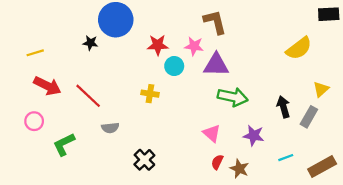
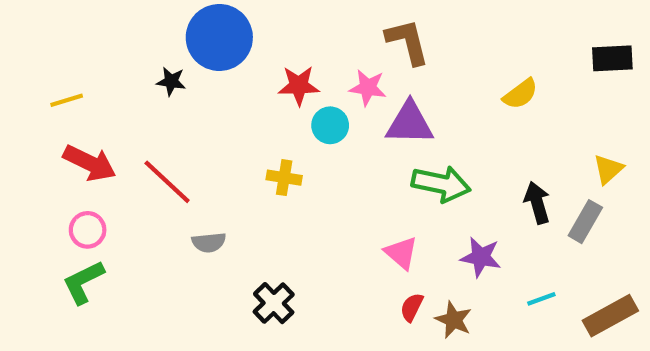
black rectangle: (329, 14) -> (612, 58), moved
yellow semicircle: (299, 48) -> (520, 94), moved, size x0.7
pink circle: (34, 121) -> (88, 230), moved
green L-shape: (64, 144) -> (83, 282), moved

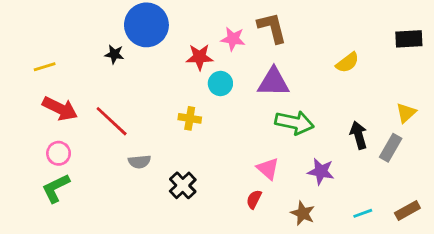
pink star: (368, 88) -> (233, 39), moved
cyan line: (541, 299) -> (363, 213), moved
black cross: (274, 303) -> (183, 185), moved
red semicircle: (412, 307) -> (254, 199), moved
brown rectangle: (610, 316) -> (407, 211), size x0.7

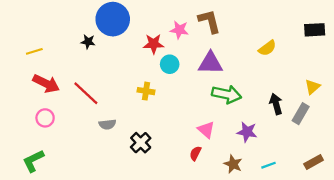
green L-shape: (56, 188) -> (33, 161), moved
cyan line: (363, 213) -> (268, 165), moved

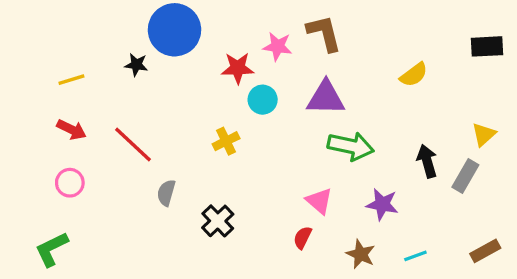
yellow line: (34, 51) -> (71, 80), moved
red arrow: (46, 84) -> (71, 130), size x0.7
yellow cross: (146, 91) -> (226, 141), turned -35
gray semicircle: (107, 124) -> (166, 193), turned 112

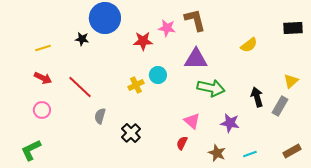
cyan circle: (263, 100) -> (158, 75), moved

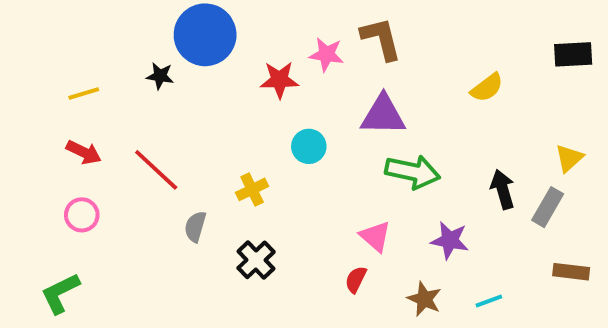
yellow cross: (136, 85) -> (252, 189), moved
brown rectangle: (292, 151) -> (571, 272), moved, turned 36

